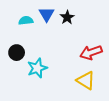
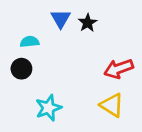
cyan semicircle: (26, 21) -> (30, 42), moved
cyan star: (37, 68) -> (48, 108), moved

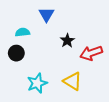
black star: (88, 23) -> (67, 41), moved
yellow triangle: (112, 105) -> (72, 81), moved

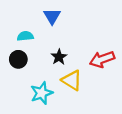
black star: (67, 41) -> (59, 57), moved
yellow triangle: (72, 81) -> (72, 80), moved

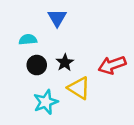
black circle: (18, 59) -> (37, 65), moved

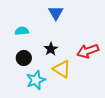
blue triangle: (57, 18) -> (56, 13), moved
black circle: (37, 65) -> (24, 58), moved

